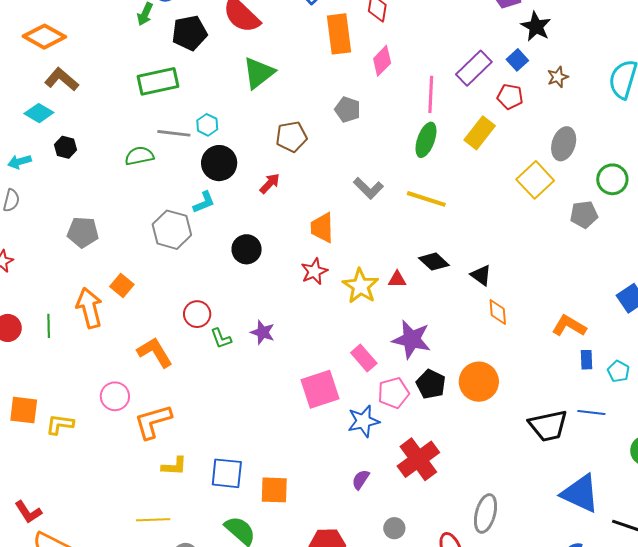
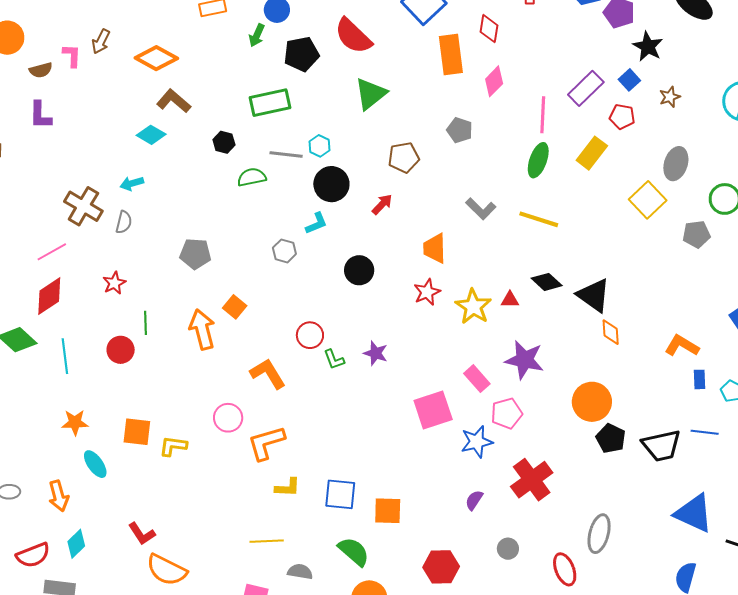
black hexagon: (66, 147) -> (224, 142), moved
gray hexagon: (172, 230) -> (284, 251), size x0.6
black triangle: (481, 275) -> (594, 295), size x1.6
green line: (49, 326) -> (146, 323), moved
black pentagon: (431, 384) -> (611, 438), moved

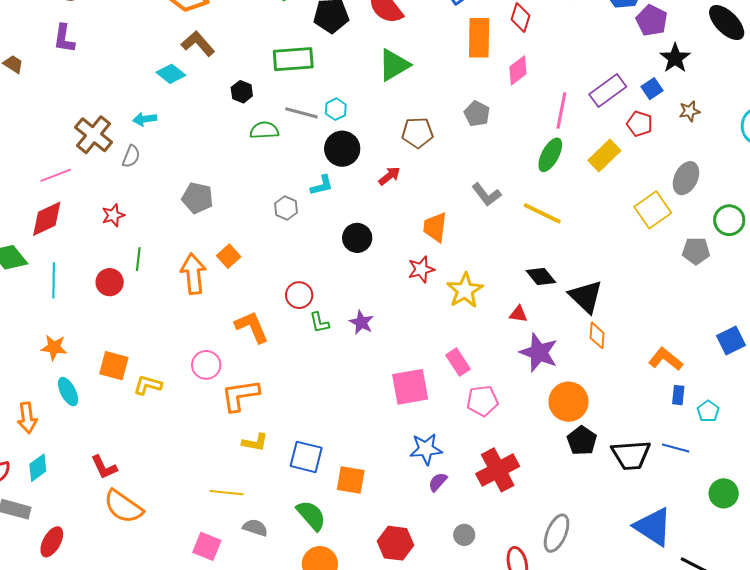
red triangle: (510, 300) -> (518, 314), moved
purple star: (524, 360) -> (539, 353), moved
blue star: (477, 442) -> (426, 449), moved

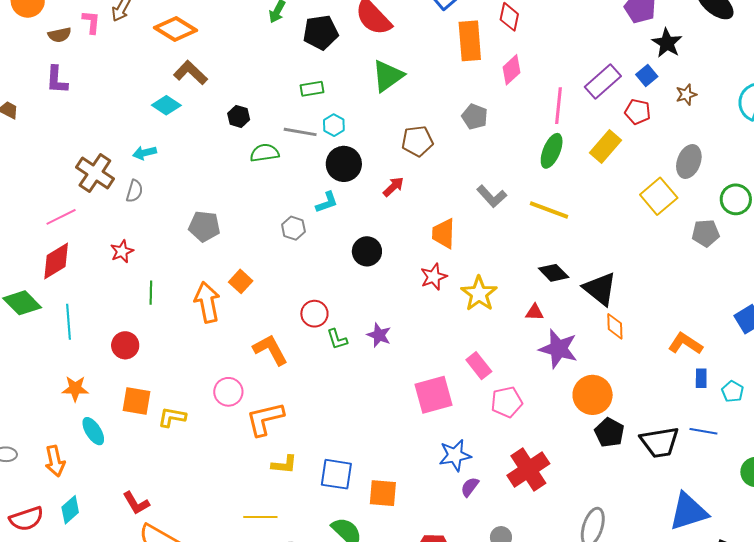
green rectangle: (293, 59) -> (312, 89), moved, size x0.6
red circle: (110, 282) -> (125, 345), moved
blue triangle: (653, 527) -> (688, 512), turned -45

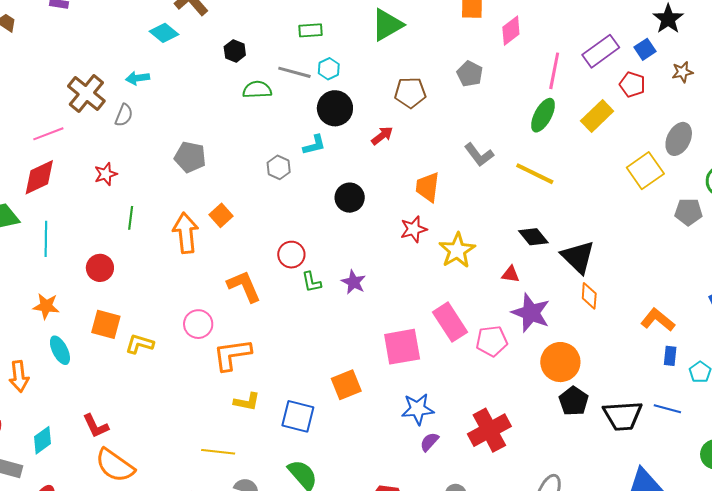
pink rectangle: (479, 366) -> (450, 322), size x1.4
pink pentagon: (507, 402) -> (492, 341), moved
orange square: (383, 493) -> (346, 385), moved, turned -32
cyan diamond: (70, 510) -> (42, 440), moved

